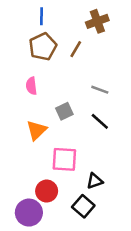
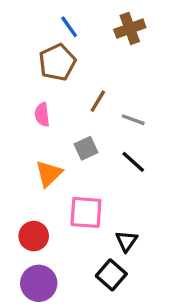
blue line: (42, 16) -> (69, 27), moved, turned -36
brown line: (76, 49) -> (98, 101), moved
black triangle: (95, 181) -> (126, 241), turned -36
red circle: (47, 191) -> (34, 236), moved

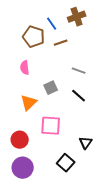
blue line: (69, 27) -> (52, 24), moved
brown pentagon: (57, 62) -> (34, 37), turned -30
brown line: (98, 101) -> (61, 43), moved, turned 40
black triangle: (126, 241) -> (86, 143), moved

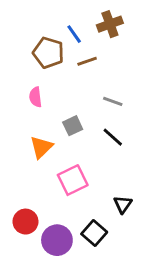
pink square: (51, 126) -> (73, 180), turned -30
red circle: (20, 140) -> (25, 222), moved
purple circle: (23, 168) -> (57, 240), moved

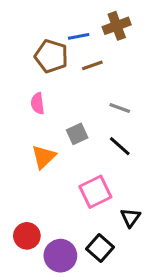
blue line: (74, 34) -> (79, 36), turned -66
pink square: (73, 180) -> (95, 192), moved

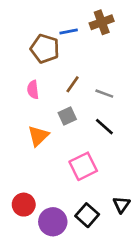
brown line: (92, 65) -> (73, 84), moved, turned -36
black triangle: (130, 218) -> (121, 205), moved

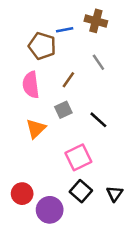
brown cross: (102, 22) -> (96, 21), turned 35
pink semicircle: (33, 90) -> (31, 85), size x1.5
gray line: (104, 94) -> (98, 62), moved, turned 36
black square: (87, 215) -> (81, 191), moved

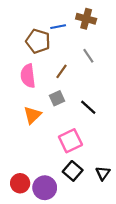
red circle: (22, 194) -> (20, 183), moved

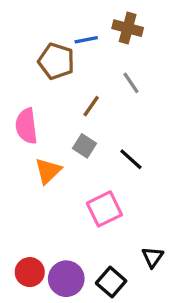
pink semicircle: (28, 76) -> (26, 126), moved
gray square: (57, 98) -> (85, 146), turned -32
black square: (73, 171) -> (111, 282), moved

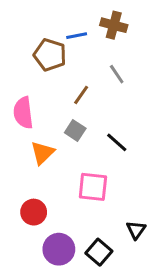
pink square: (104, 209) -> (93, 187), turned 32
red circle: (30, 272) -> (34, 212), moved

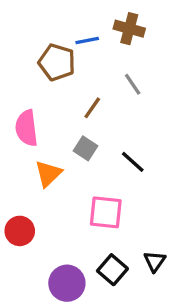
red circle: (34, 212) -> (20, 231), moved
black square: (99, 252) -> (112, 270), moved

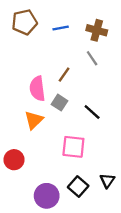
brown cross: (129, 29) -> (97, 30), moved
brown pentagon: (57, 62) -> (24, 22), moved, turned -30
pink semicircle: (26, 128) -> (37, 89), moved

